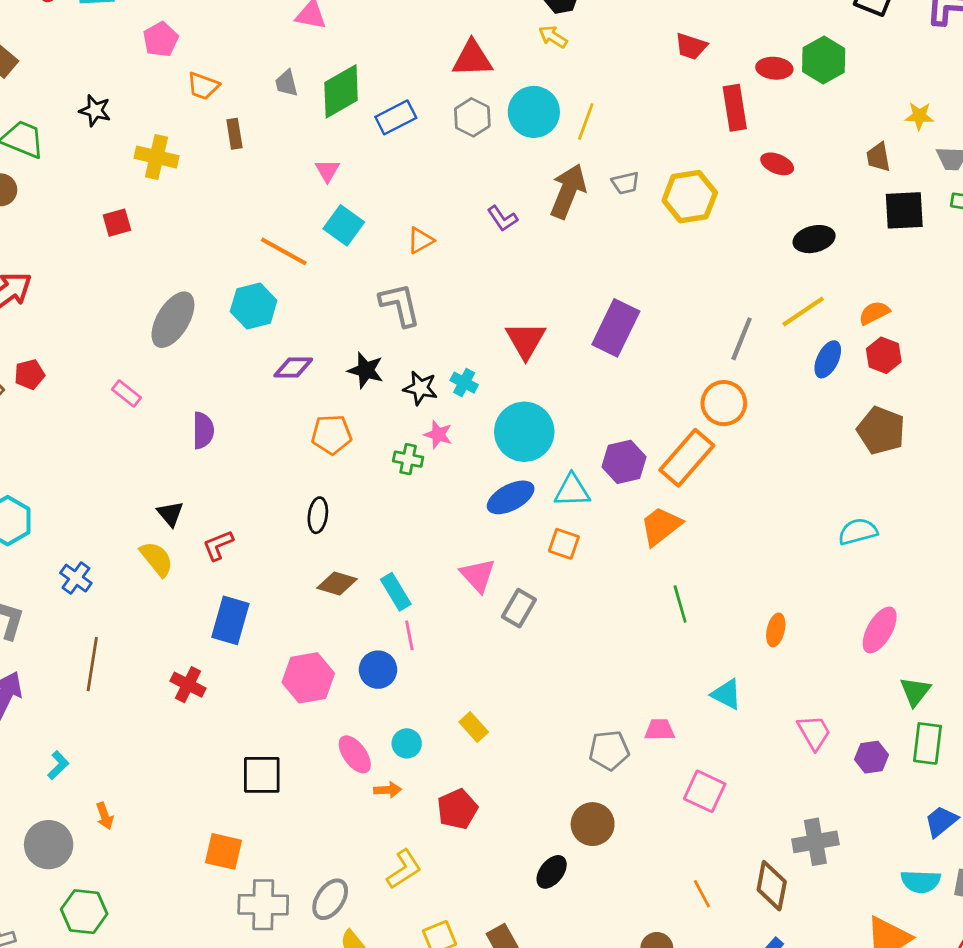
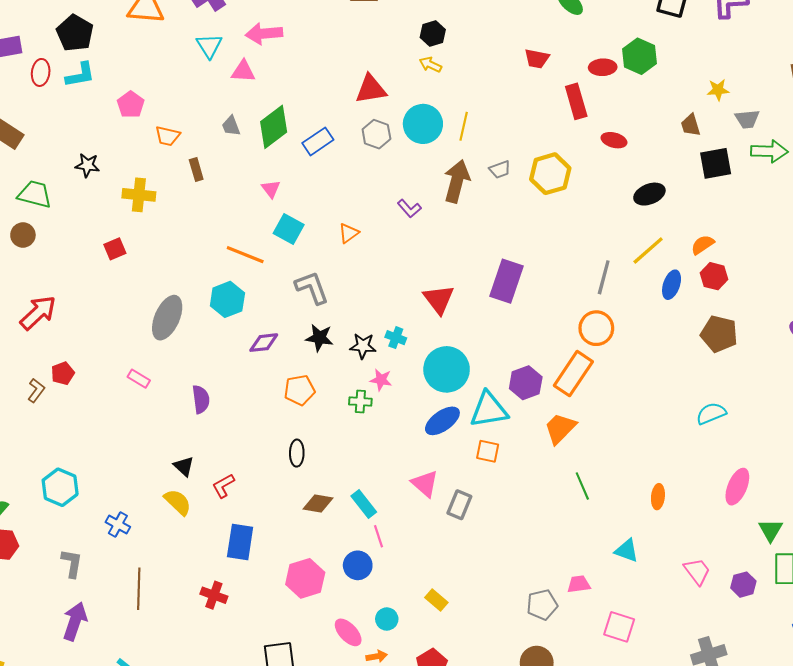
gray L-shape: (400, 305) -> (312, 288), moved
cyan triangle: (572, 491) -> (489, 410), size x1.4

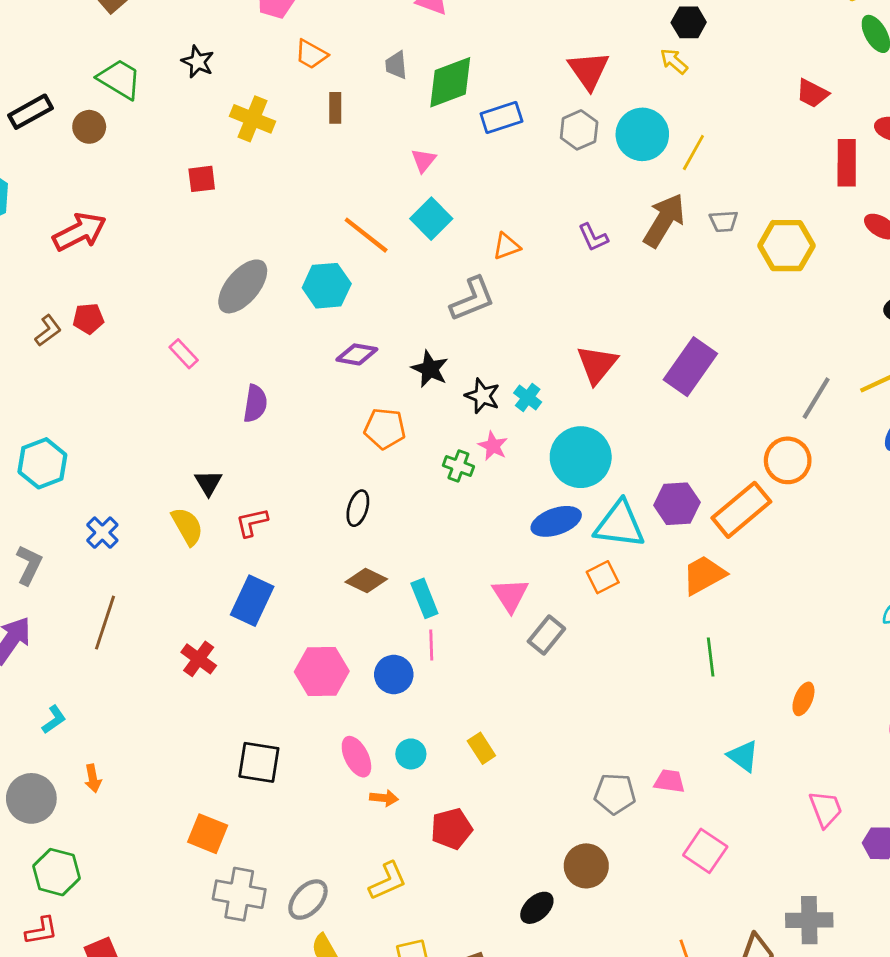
red triangle: (371, 89) -> (589, 70), turned 48
gray L-shape: (312, 288) -> (472, 299), moved, turned 72
orange square: (488, 451) -> (603, 577), turned 35

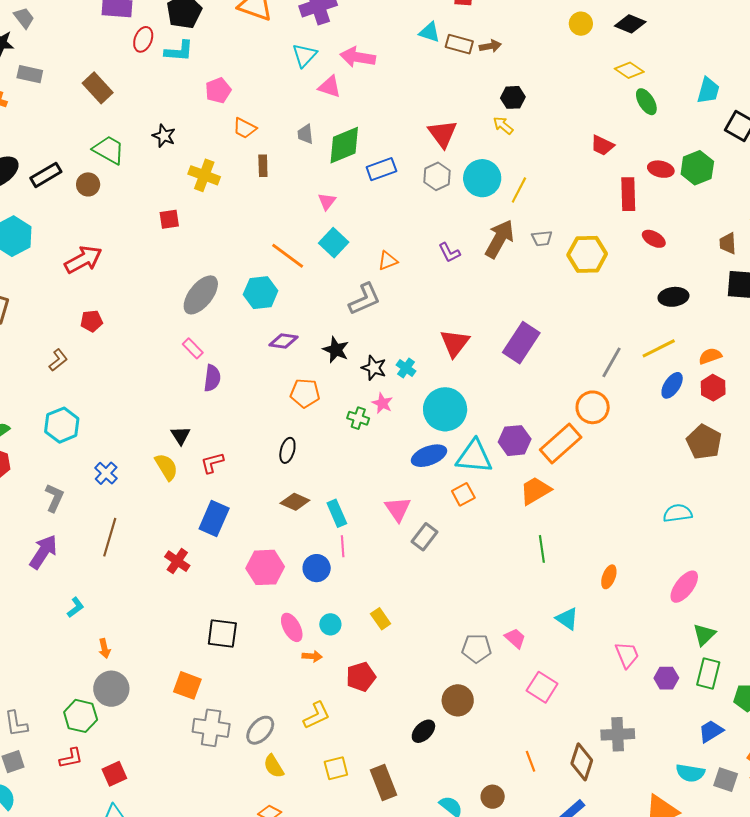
brown L-shape: (48, 331) -> (58, 360), moved
pink rectangle: (184, 354) -> (193, 348), moved
pink trapezoid: (669, 781) -> (515, 638), turned 35
gray circle: (31, 798) -> (111, 689), moved

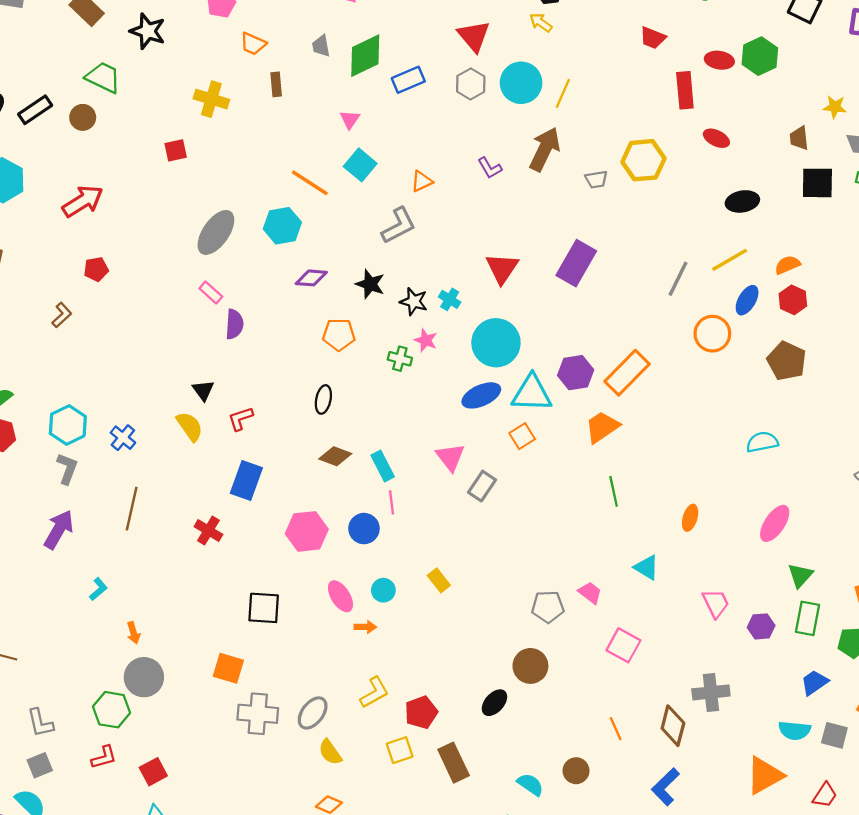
black star: (164, 136) -> (148, 31), moved, size x1.4
gray trapezoid: (542, 238) -> (596, 179), moved
orange circle: (593, 407) -> (712, 334), moved
cyan hexagon: (62, 425) -> (68, 425), moved
red pentagon: (361, 677) -> (421, 712), moved

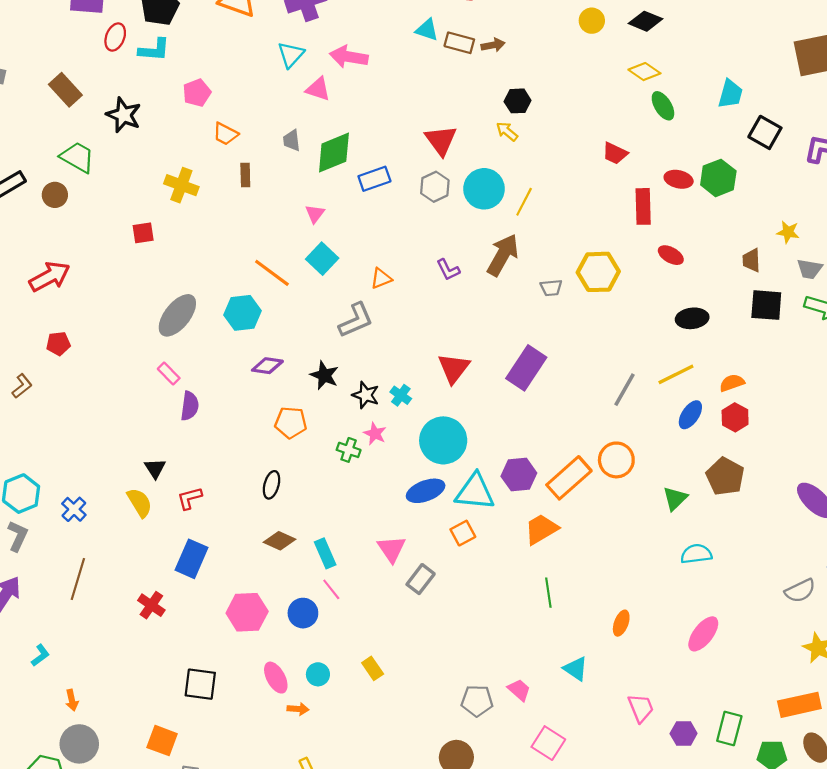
orange circle: (712, 334) -> (616, 460), moved
pink line: (391, 502) -> (331, 589), turned -35
green triangle: (800, 575) -> (675, 498), moved

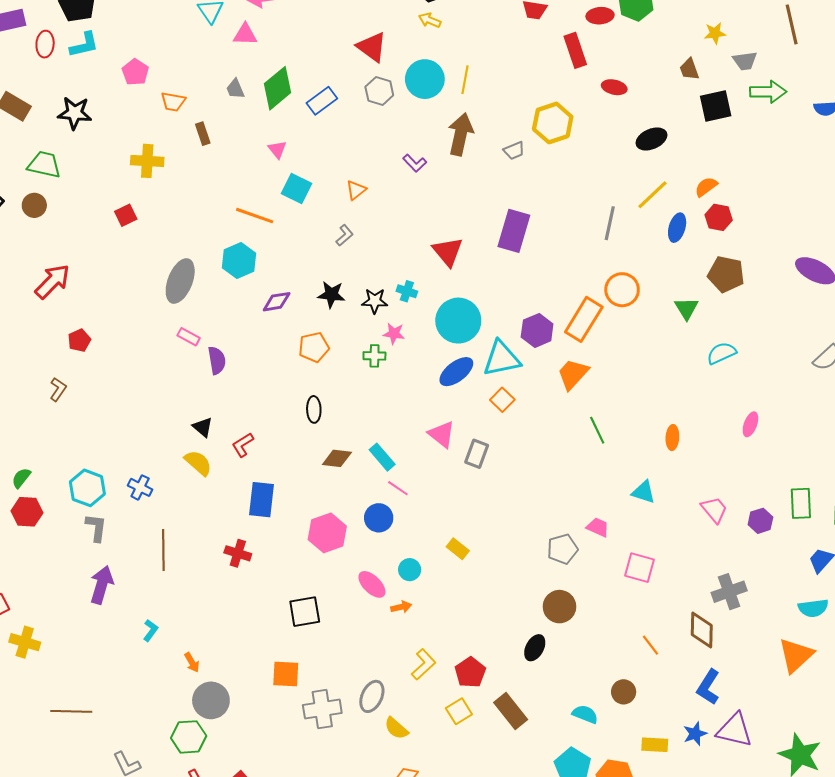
gray L-shape: (356, 320) -> (345, 235), size x0.6
pink ellipse: (703, 634) -> (750, 424), size x0.7

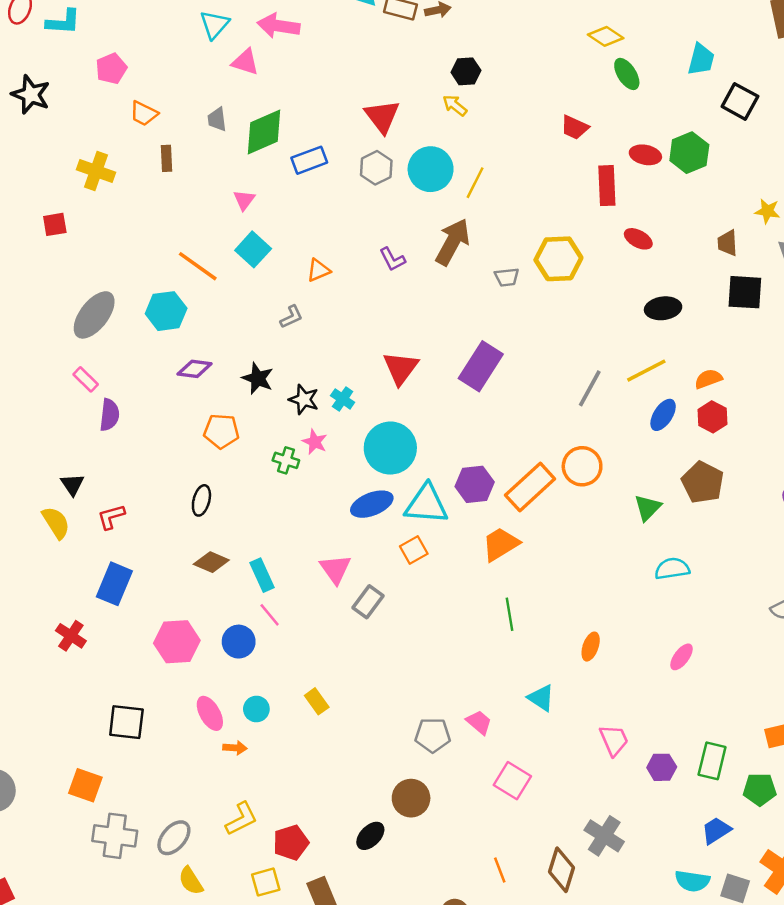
gray cross: (729, 592) -> (604, 836), turned 36

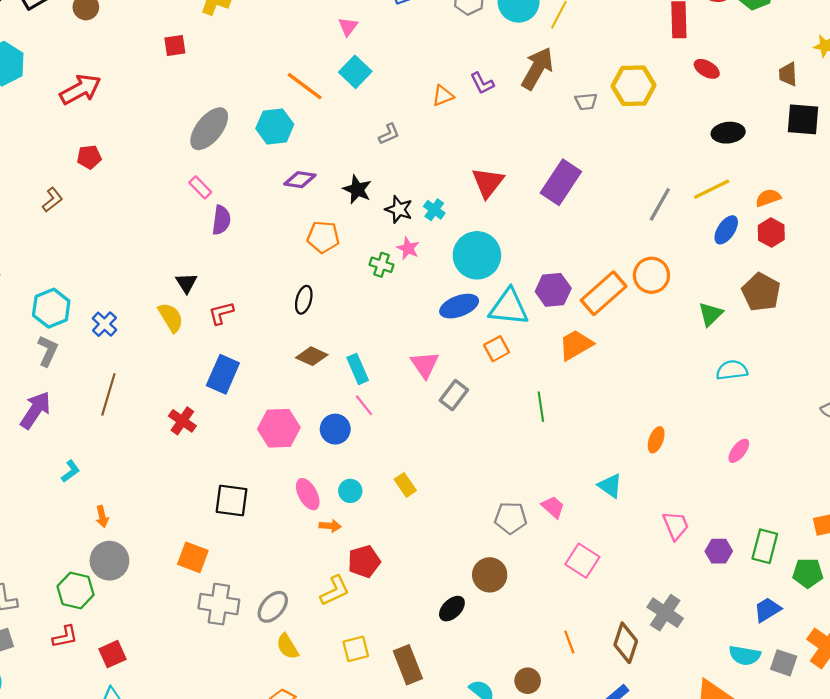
orange triangle: (318, 270) -> (443, 96), moved
green line: (509, 614) -> (541, 407), moved
red pentagon: (291, 843) -> (364, 561), moved

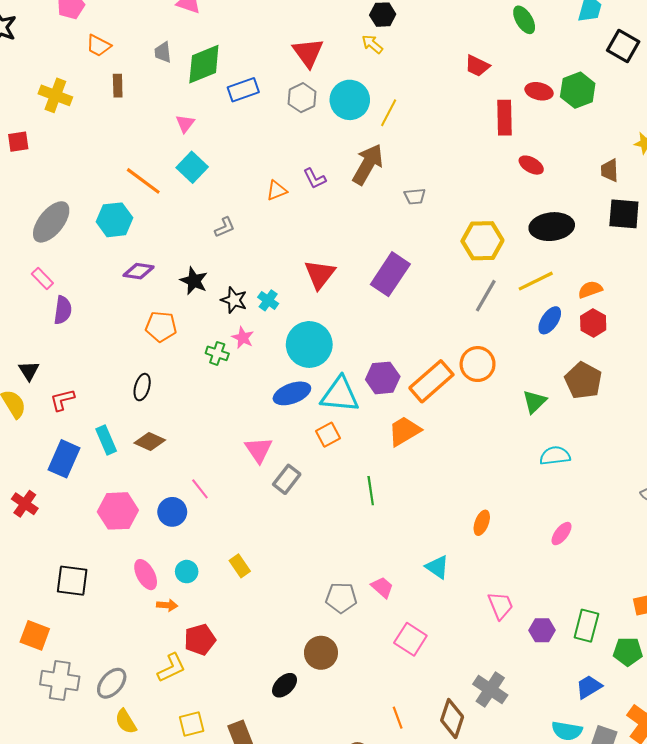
yellow hexagon: (634, 86) -> (482, 241), moved
black ellipse: (728, 133) -> (552, 227), size x1.4
cyan rectangle: (358, 369) -> (106, 440), moved

